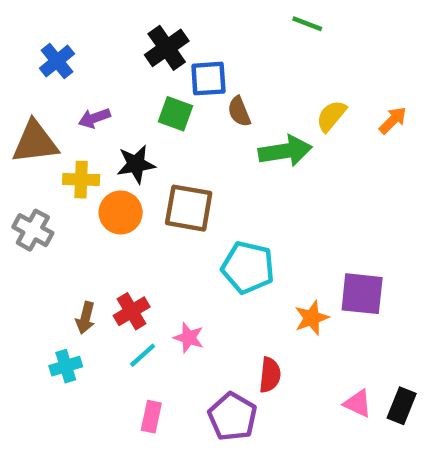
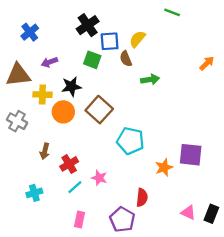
green line: (307, 24) -> (172, 12), moved
yellow semicircle: (331, 116) -> (137, 39), moved
green arrow: (285, 151) -> (150, 80), size x0.7
brown square: (189, 208) -> (99, 110), turned 32
brown arrow: (85, 318) -> (45, 151), moved

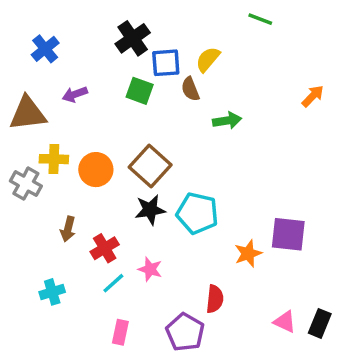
black star: (71, 86) -> (150, 210), moved
yellow cross: (42, 95) -> (54, 159), moved

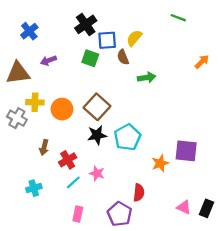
green line: (260, 19) -> (178, 18), moved
cyan pentagon: (197, 213) -> (127, 137), turned 30

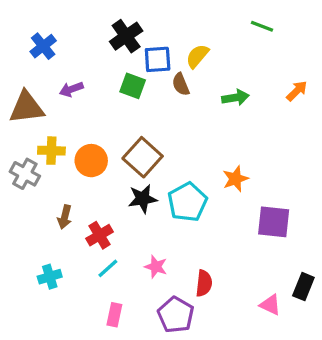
green arrow: (147, 77) -> (235, 98), moved
orange star: (160, 163) -> (235, 179), moved
pink star: (97, 173) -> (156, 267), moved
black rectangle: (206, 208) -> (303, 287), moved

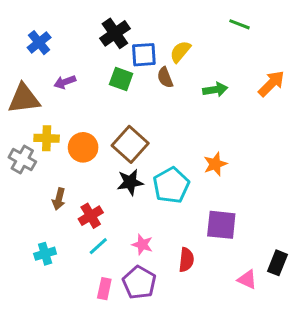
orange arrow: (297, 91) -> (271, 84), size x1.4
purple square: (274, 222) -> (221, 225), moved
purple pentagon: (176, 315) -> (139, 283), moved

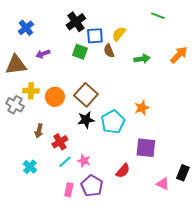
pink star: (142, 245) -> (84, 161), moved
cyan cross: (45, 254) -> (30, 167), turned -32
red semicircle: (186, 260) -> (123, 171), turned 35

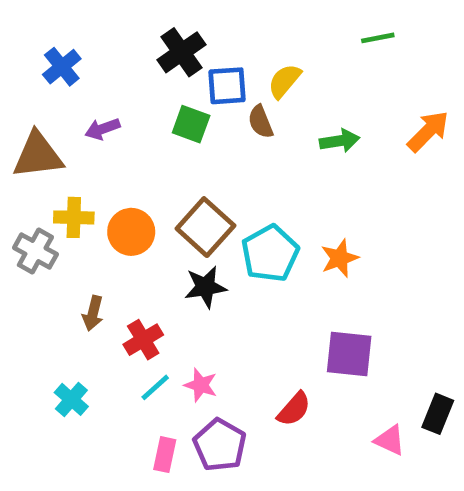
green line: (158, 16) -> (378, 38), turned -32
cyan pentagon: (113, 122) -> (270, 253), moved

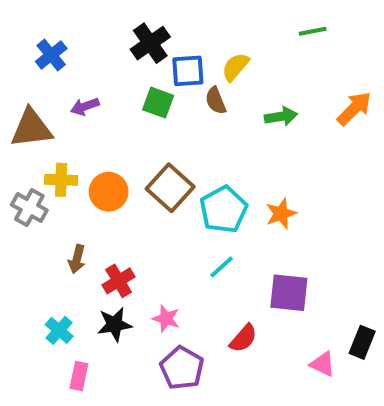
black star: (205, 287) -> (115, 324), moved
cyan line: (155, 387) -> (222, 267), moved
pink rectangle: (165, 455) -> (79, 376), moved

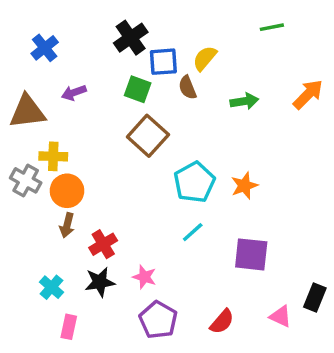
brown square: (170, 188) -> (148, 136), moved
orange circle: (109, 192) -> (67, 191), moved
red semicircle: (243, 338) -> (222, 322), moved

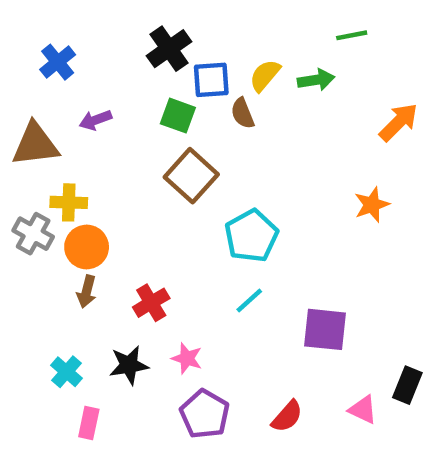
green arrow: (244, 101) -> (316, 80), moved
orange star: (244, 186) -> (372, 205), moved
red cross: (103, 244) -> (151, 303), moved

